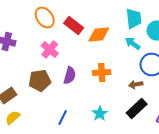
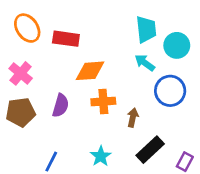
red rectangle: (74, 26) -> (66, 39), turned -30
orange diamond: (99, 34) -> (90, 71), moved
pink cross: (50, 50) -> (21, 73), moved
brown arrow: (136, 84) -> (133, 118), moved, turned 112

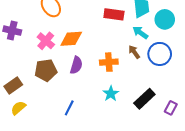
red rectangle: (66, 39) -> (114, 14), moved
orange diamond: (90, 71) -> (71, 39), moved
brown arrow: (133, 118) -> (134, 52), moved, turned -48
cyan star: (101, 156) -> (111, 94), moved

